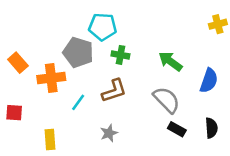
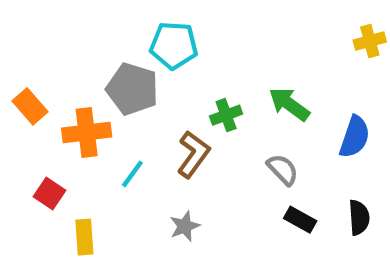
green cross: (120, 55) -> (226, 115), moved, turned -30
brown L-shape: (114, 91) -> (193, 154), turned -36
gray semicircle: (167, 100) -> (283, 170), size x0.7
red square: (14, 113) -> (50, 194), moved, turned 30

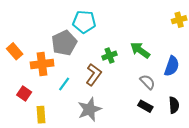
gray pentagon: (132, 89) -> (64, 43), turned 30
gray semicircle: (283, 170) -> (147, 82), moved
gray star: (185, 226) -> (89, 109), size x1.6

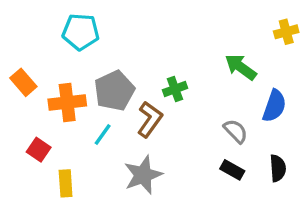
cyan pentagon: (84, 22) -> (81, 32), moved
gray pentagon: (64, 43) -> (114, 91), moved
green arrow: (140, 50) -> (241, 67), moved

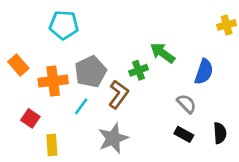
green arrow: (241, 67) -> (163, 53), moved
blue semicircle: (274, 106) -> (204, 72), moved

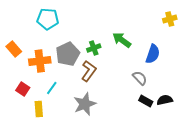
green cross: (139, 70) -> (94, 48), moved
cyan line: (81, 106) -> (52, 88), moved
black semicircle: (220, 133) -> (165, 100), turned -98
black rectangle: (184, 134) -> (146, 101), moved

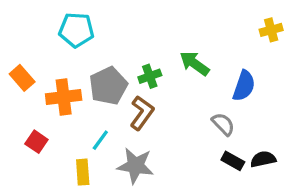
cyan line: (52, 88) -> (100, 140), moved
gray star: (85, 104) -> (135, 166), turned 30
yellow rectangle: (39, 109) -> (83, 172), moved

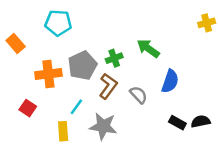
orange rectangle: (22, 78) -> (16, 44), moved
blue semicircle: (244, 86) -> (170, 81), moved
gray semicircle: (223, 124) -> (139, 95), moved

